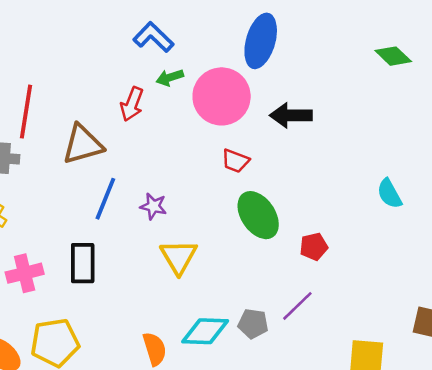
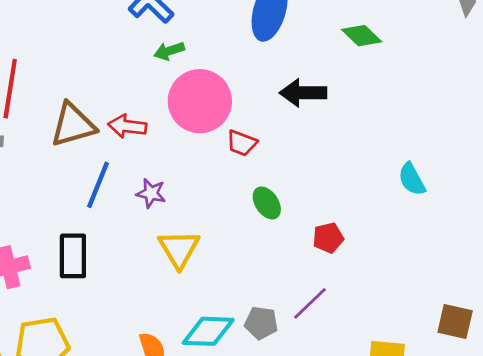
green diamond: (393, 56) -> (362, 36), moved
pink circle: (222, 96) -> (200, 101), moved
red arrow: (132, 104) -> (127, 126), moved, turned 76
green ellipse: (258, 215) -> (267, 203), size x0.6

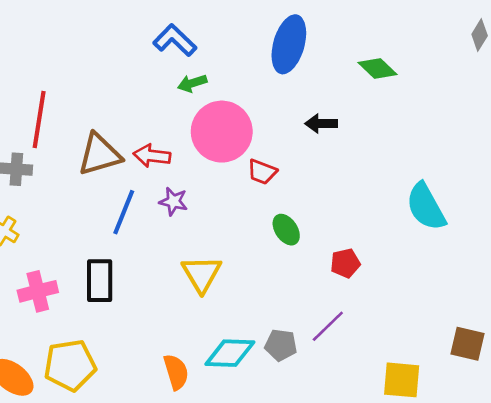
black arrow: (303, 93) -> (321, 124), size x0.7
cyan semicircle: (412, 179) -> (426, 207), size x1.5
purple star: (151, 193) -> (173, 201), moved

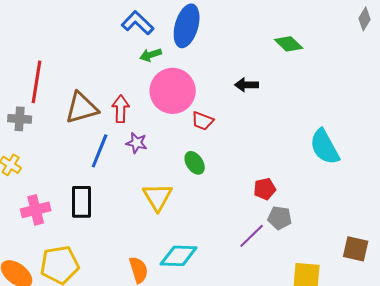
blue ellipse: (289, 44) -> (187, 26), moved
red arrow: (152, 156) -> (121, 109), turned 84
green ellipse: (286, 230) -> (195, 163), moved
gray pentagon: (281, 345) -> (280, 218), moved

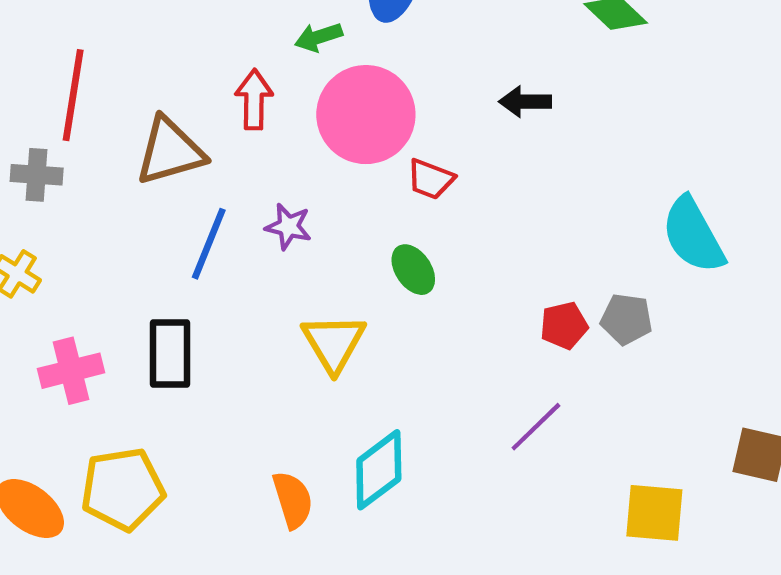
red arrow: (121, 109) -> (254, 99), moved
gray pentagon: (280, 218) -> (626, 319), moved
cyan diamond: (179, 256) -> (379, 470), turned -39

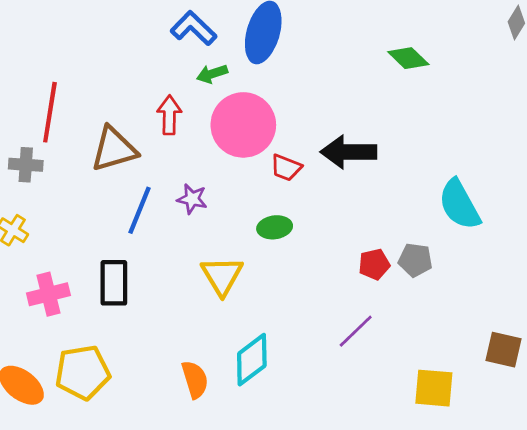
black arrow: (525, 102) -> (349, 152), moved, size x1.6
green ellipse: (413, 270) -> (275, 227), turned -64

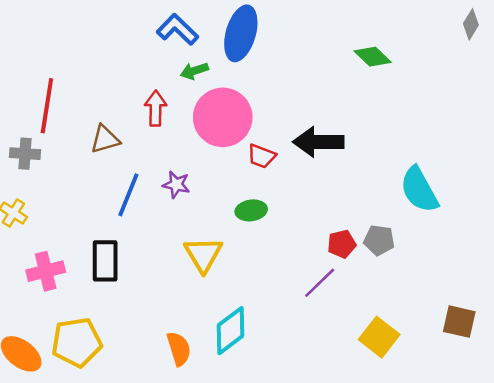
brown triangle: (114, 149) -> (105, 139), size x0.7
purple line: (356, 331) -> (320, 283), moved
yellow square: (434, 388) -> (379, 337), moved, turned 33

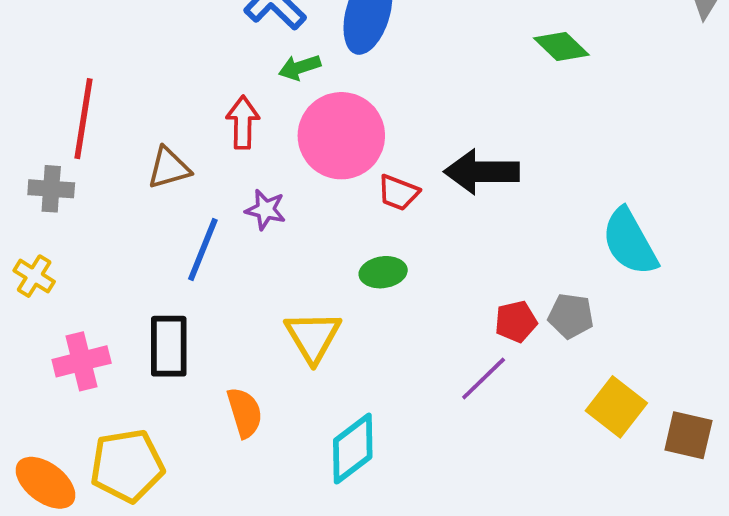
purple star: (176, 185) -> (266, 210), moved
yellow square: (379, 337) -> (616, 407), moved
orange semicircle: (179, 349) -> (245, 413), moved

